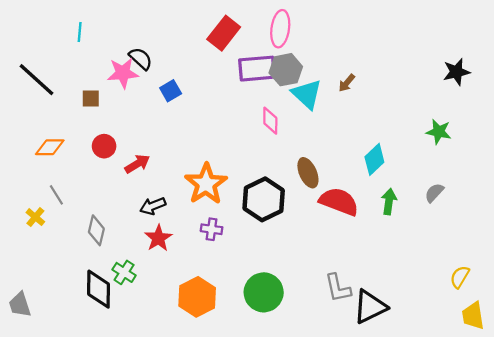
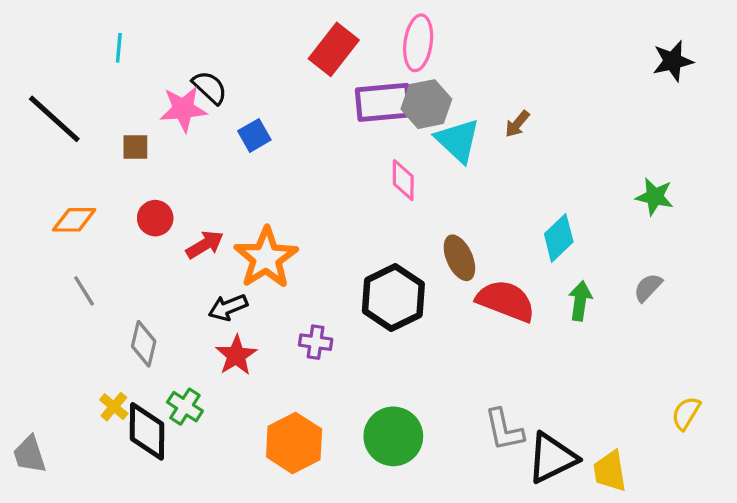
black star: (456, 72) -> (673, 61), moved
orange star: (206, 184) -> (266, 258), moved
yellow cross: (35, 217) -> (114, 407), moved
yellow trapezoid: (473, 316) -> (610, 471), moved

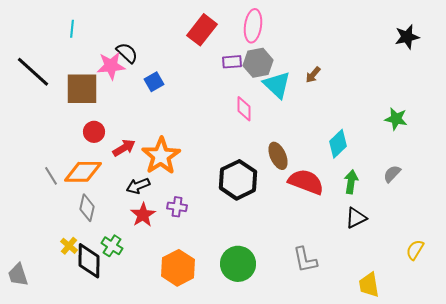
purple rectangle: (383, 102) -> (232, 62), size x0.6
brown square: (135, 147) -> (82, 89), size x2.0
orange diamond: (74, 220) -> (83, 172), moved, size x1.4
purple cross: (316, 342) -> (177, 207), moved
black triangle: (552, 458) -> (356, 218), moved, size x0.7

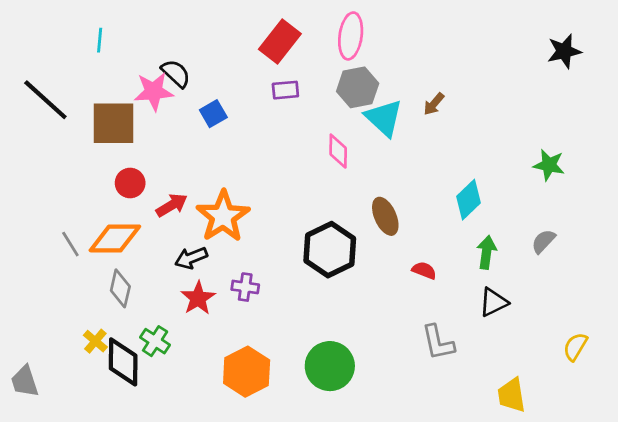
purple rectangle: (232, 62) -> (285, 90), moved
red semicircle: (306, 182) -> (424, 270), moved, size x0.5
gray L-shape: (305, 260) -> (438, 343), moved

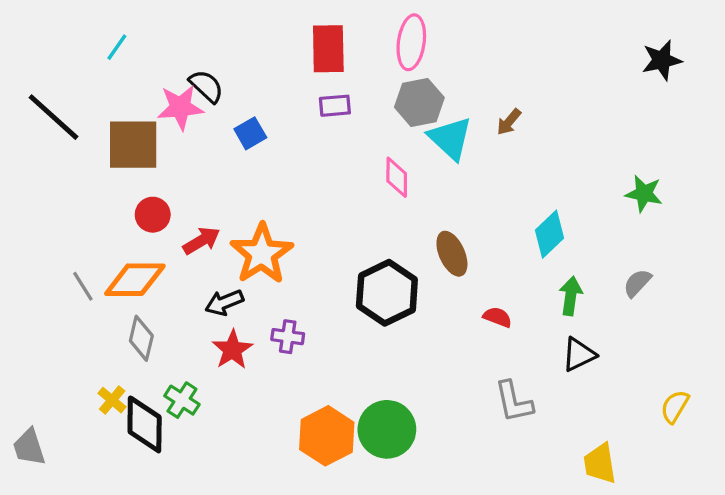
cyan line: (100, 40) -> (117, 47), turned 30
red rectangle: (280, 42) -> (328, 49), turned -39
orange hexagon: (247, 372) -> (327, 436), moved

